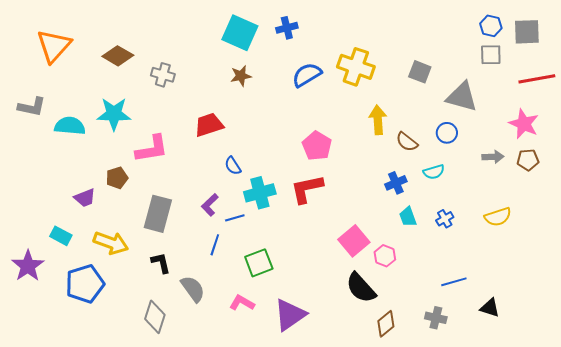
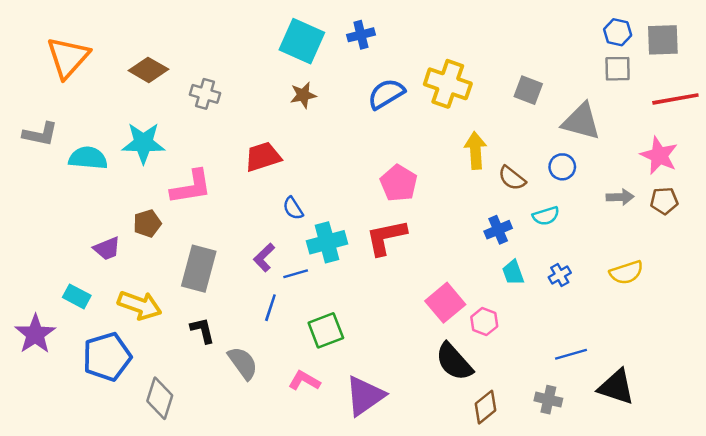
black triangle: (490, 308) -> (616, 387), size x1.5
gray diamond: (155, 317) -> (160, 398), moved

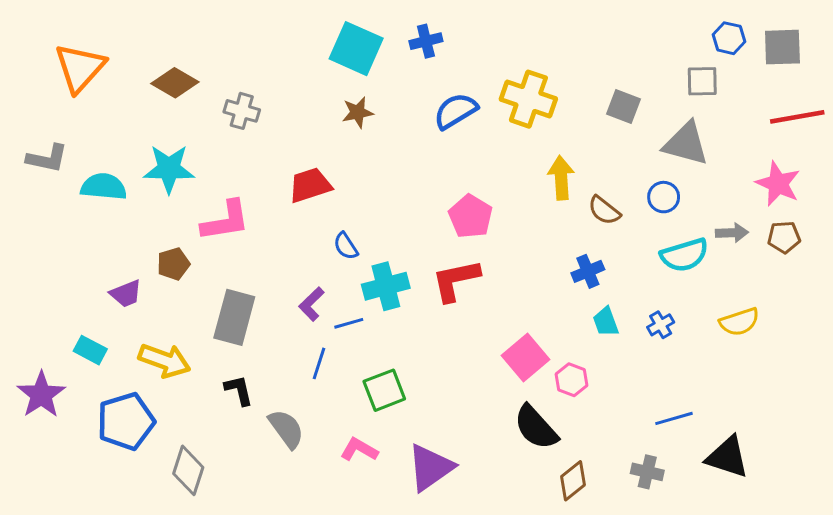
gray square: (618, 69) -> (702, 81), moved
cyan semicircle: (546, 216) -> (684, 255), moved, size x1.5

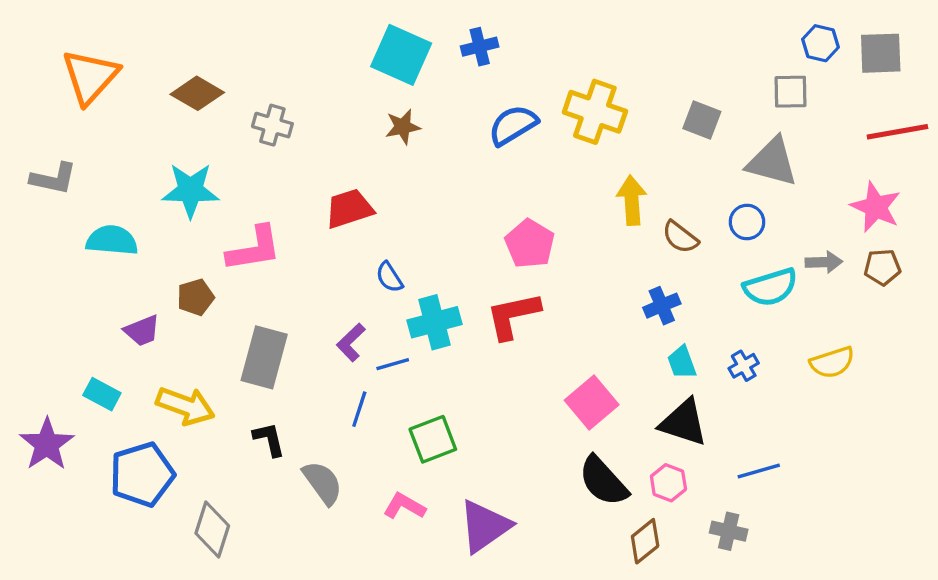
cyan semicircle: (104, 187) -> (112, 240), moved
pink hexagon: (572, 380) -> (668, 483), moved
black triangle: (727, 457) -> (683, 423), moved

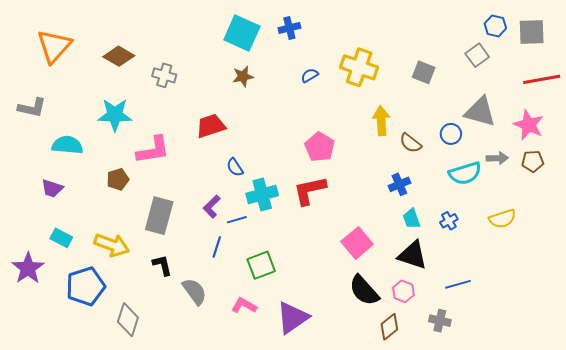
gray square: (790, 92) -> (477, 55), turned -35
blue semicircle: (513, 125) -> (310, 75), size x0.6
gray triangle: (772, 162) -> (480, 112), moved
purple trapezoid: (142, 331) -> (52, 188), moved, turned 40

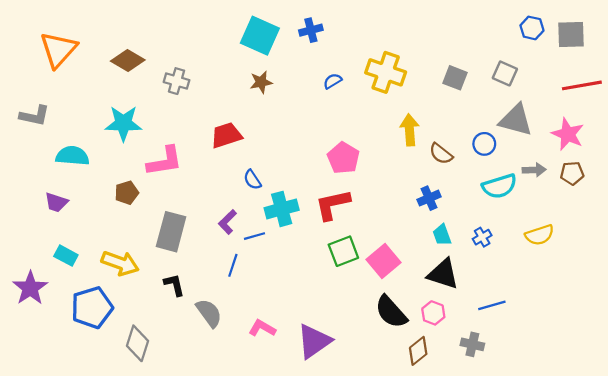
gray square: (477, 55) -> (505, 73), moved, turned -30
green square: (261, 265) -> (343, 251), moved

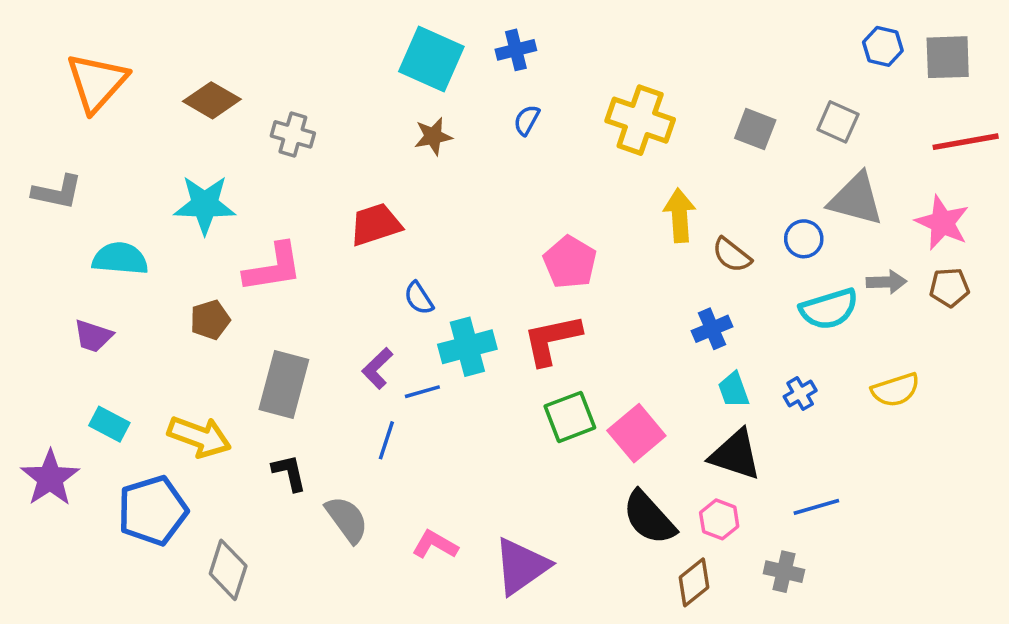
blue semicircle: (333, 81) -> (527, 120), moved, turned -30

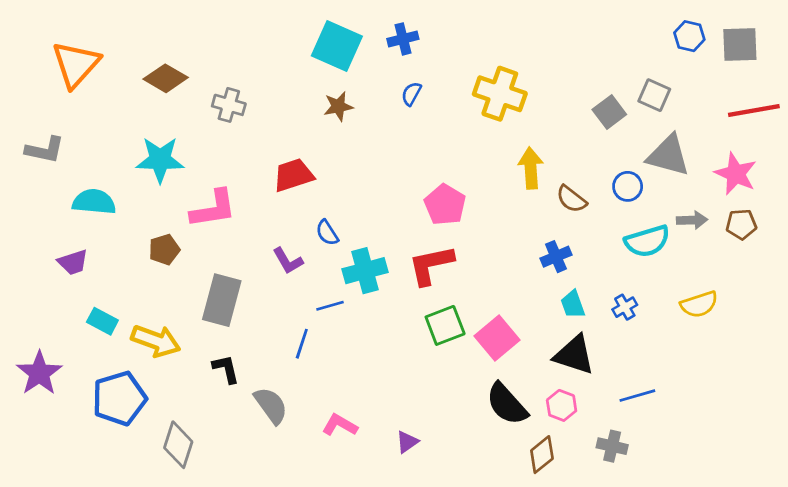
gray square: (755, 129) -> (609, 112), moved, turned 32
purple trapezoid: (93, 336) -> (73, 262), turned -36
purple L-shape: (377, 368) -> (288, 261), moved, turned -76
cyan rectangle: (109, 424) -> (102, 321), moved
purple triangle: (521, 566) -> (407, 442), size x0.5

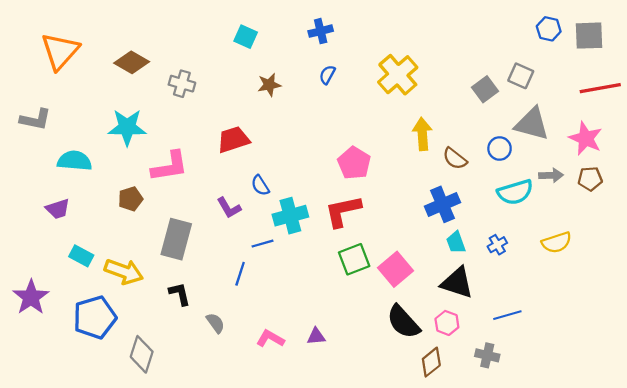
cyan square: (337, 46) -> (246, 37), moved, size x0.6
yellow cross: (500, 94) -> (398, 75), turned 30
blue cross: (556, 257) -> (442, 204), size x1.4
gray semicircle: (271, 405) -> (215, 323), size x0.7
purple triangle: (407, 442) -> (316, 336), moved, turned 30

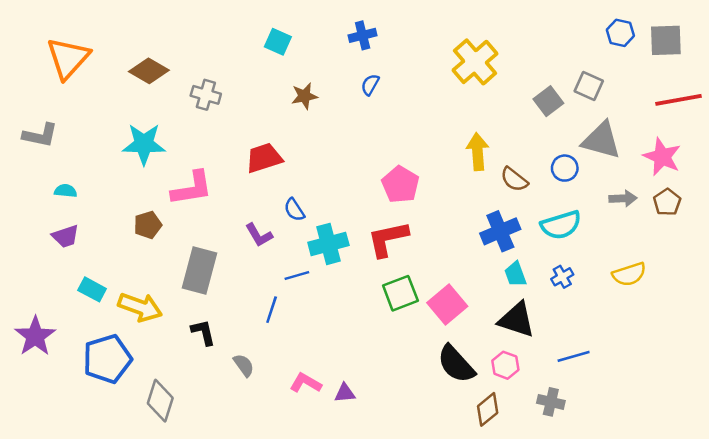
yellow cross: (398, 75) -> (475, 62), moved
cyan semicircle: (75, 161) -> (66, 191), moved, size x0.6
brown pentagon: (590, 179) -> (667, 202), turned -30
cyan semicircle: (515, 192) -> (561, 225), moved
purple triangle: (316, 336) -> (345, 393), moved

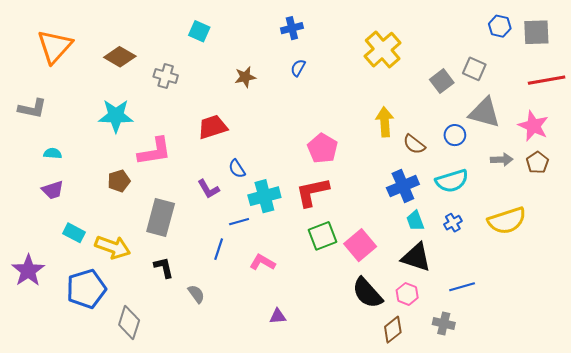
cyan square: (278, 42) -> (199, 31), moved
yellow semicircle: (629, 274) -> (507, 221), size x1.4
pink L-shape: (306, 383) -> (262, 262), moved

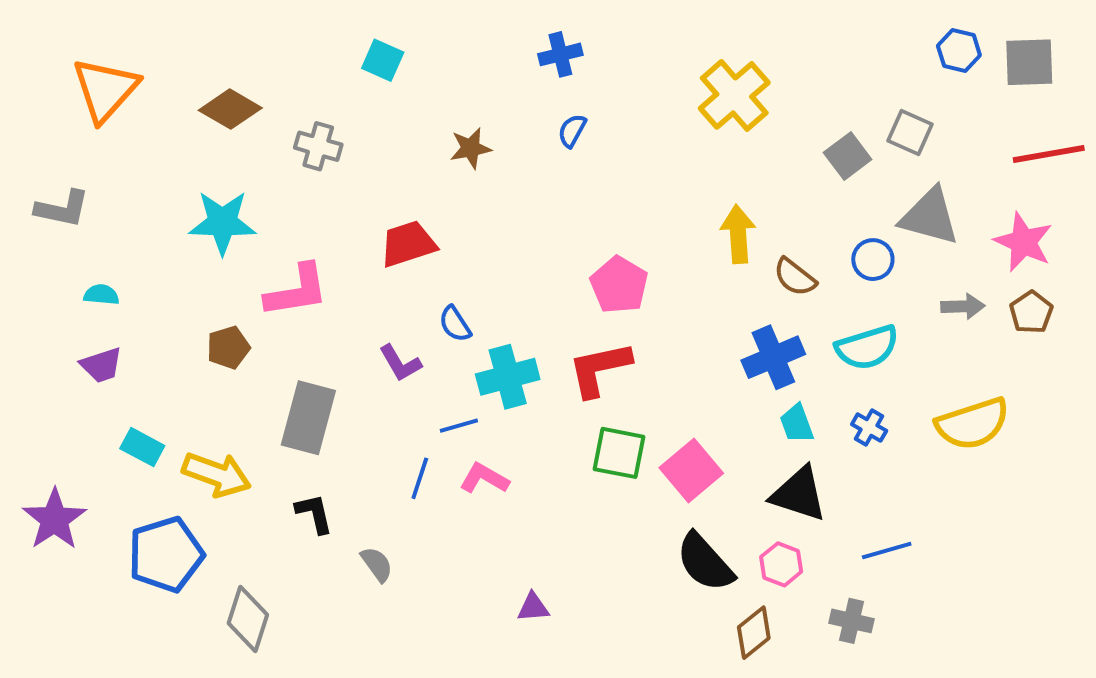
blue cross: (453, 223) -> (869, 428), turned -30
green square: (323, 236) -> (619, 453), turned 32
pink L-shape: (262, 262) -> (484, 478), moved

